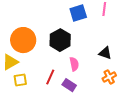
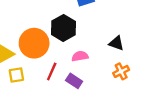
orange circle: (23, 40) -> (34, 43), moved
pink semicircle: (74, 64) -> (80, 56), turned -88

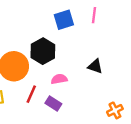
orange cross: (121, 71) -> (115, 110), moved

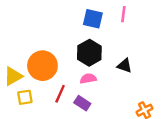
blue square: (64, 20) -> (93, 19), turned 30
black hexagon: (43, 51) -> (89, 53), moved

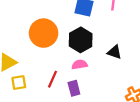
orange circle: (42, 66) -> (44, 33), moved
purple rectangle: (82, 103) -> (74, 88), turned 42

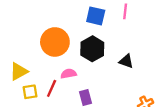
pink semicircle: (80, 65) -> (69, 74), moved
red line: (53, 79) -> (52, 88), moved

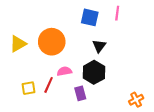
black hexagon: (92, 49) -> (94, 72), moved
black triangle: (126, 61) -> (99, 46), moved, turned 48
yellow triangle: (19, 71) -> (18, 44), moved

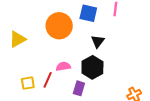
orange circle: (52, 42) -> (59, 26), moved
purple rectangle: (80, 93) -> (79, 88), turned 32

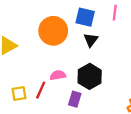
black triangle: (98, 41) -> (91, 40), moved

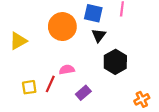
black hexagon: (90, 76) -> (115, 62), moved
purple rectangle: (75, 99) -> (83, 93), turned 32

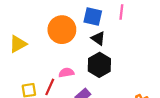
black triangle: (99, 35) -> (98, 38), turned -32
black hexagon: (115, 62) -> (99, 65), moved

